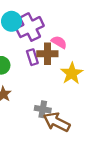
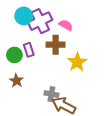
pink semicircle: (59, 42) -> (66, 25), moved
purple rectangle: (32, 57) -> (29, 50), moved

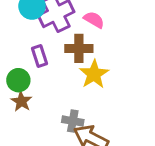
green circle: (14, 55) -> (18, 80), moved
yellow star: (77, 62) -> (94, 74), moved

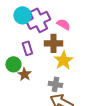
brown star: (21, 101) -> (24, 74), moved
gray cross: (73, 121) -> (55, 84), moved

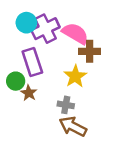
pink semicircle: (63, 24) -> (75, 33), size x1.6
brown cross: (53, 43) -> (90, 51), moved
purple rectangle: (27, 48) -> (32, 62), size x1.6

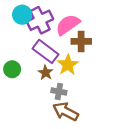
pink semicircle: (75, 33) -> (68, 25), turned -65
purple rectangle: (32, 62) -> (46, 51), moved, turned -35
brown star: (29, 93) -> (46, 73), moved

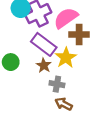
brown arrow: (66, 112) -> (64, 104), size x0.7

